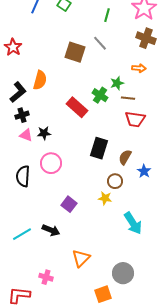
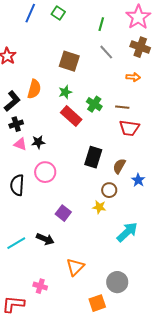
gray line: (100, 43) -> (106, 52), moved
green star: (117, 83) -> (65, 92), moved
cyan arrow: (133, 223) -> (127, 232), turned -100

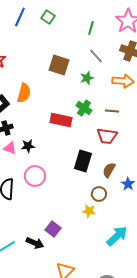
orange arrow: (133, 77) -> (123, 81), size x1.5
green star: (65, 92) -> (87, 78), moved
red rectangle: (71, 116) -> (61, 120), turned -30
red trapezoid: (129, 128) -> (107, 136), moved
purple square: (63, 213) -> (53, 229), moved

